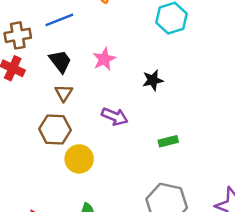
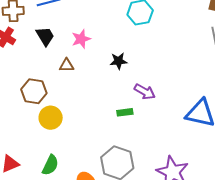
brown triangle: (64, 93) -> (67, 65), moved, turned 49
purple arrow: (115, 116) -> (145, 92), moved

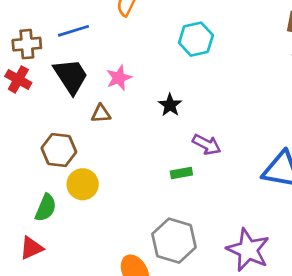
black trapezoid: (45, 36) -> (71, 76), size x1.4
black star: (119, 61) -> (170, 105), turned -30
green semicircle: (50, 165) -> (46, 208), moved

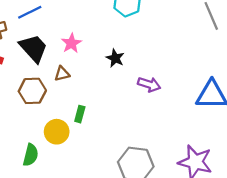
brown hexagon: (59, 150) -> (32, 91), moved
green rectangle: (181, 173) -> (80, 114), moved, turned -56

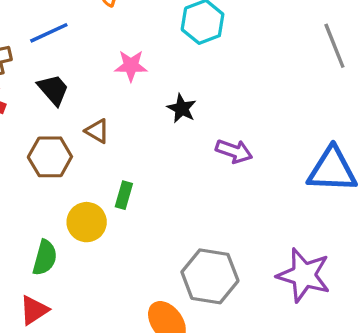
pink star: (71, 43) -> (131, 66), moved, turned 30
black trapezoid: (33, 48) -> (53, 90), size x0.7
brown triangle: (62, 74) -> (97, 131), turned 42

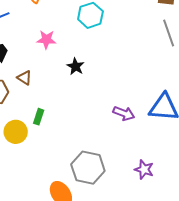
purple arrow: (234, 151) -> (124, 113), moved
purple star: (304, 275) -> (144, 169), size x0.6

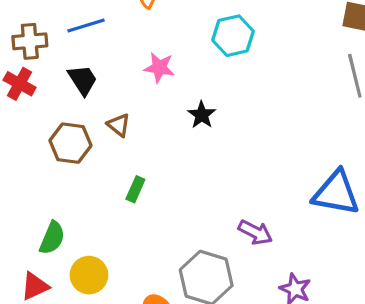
purple arrow: (124, 113) -> (255, 232), moved
yellow circle: (16, 132) -> (89, 275), moved

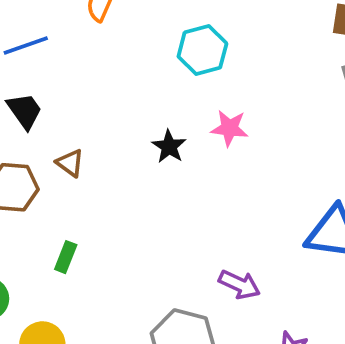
pink star: (159, 68) -> (230, 128), moved
green rectangle: (135, 189) -> (66, 257), moved

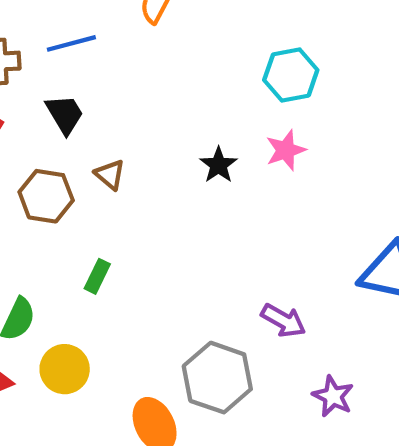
cyan hexagon: (202, 50) -> (291, 75), moved
pink star: (230, 128) -> (286, 150), turned -30

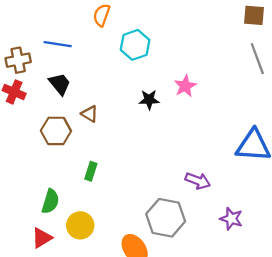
blue line: (71, 43) -> (58, 44), turned 32
cyan hexagon: (291, 75) -> (135, 45), moved
black star: (218, 165) -> (149, 100), turned -30

